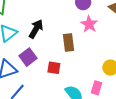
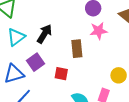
pink star: (89, 24) -> (99, 31), turned 30

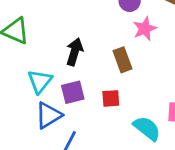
cyan triangle: (16, 37) -> (40, 81), moved
purple square: (36, 62) -> (73, 92), turned 36

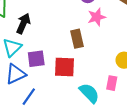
black arrow: (75, 52) -> (23, 23), moved
red square: (111, 98) -> (65, 67), size x1.5

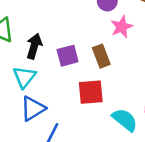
purple square: (36, 59) -> (68, 56), moved

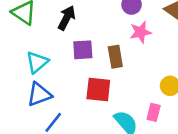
black arrow: (34, 46) -> (67, 18), moved

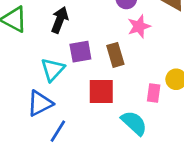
cyan triangle: (37, 62) -> (53, 70), moved
pink rectangle: (154, 112) -> (154, 93), moved

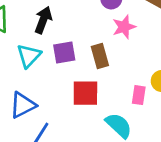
cyan triangle: (53, 70) -> (29, 56), moved

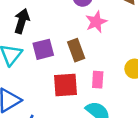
pink rectangle: (139, 95) -> (98, 80), moved

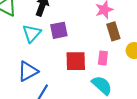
brown rectangle: (76, 50) -> (113, 31), moved

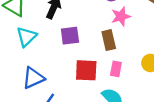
brown rectangle: (113, 31) -> (109, 40), moved
cyan triangle: (32, 33) -> (26, 37), moved

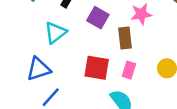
purple square: (70, 36) -> (98, 18), moved, turned 30
cyan triangle: (26, 37) -> (55, 33), moved

